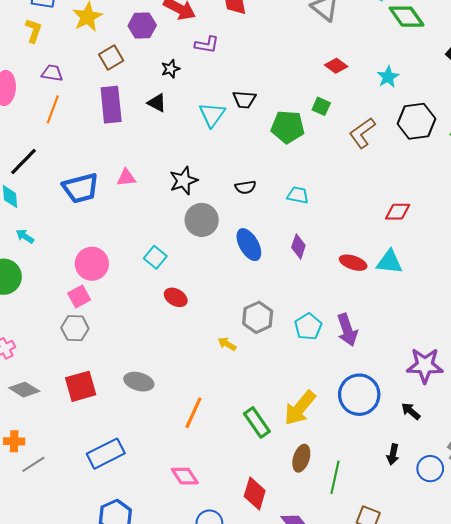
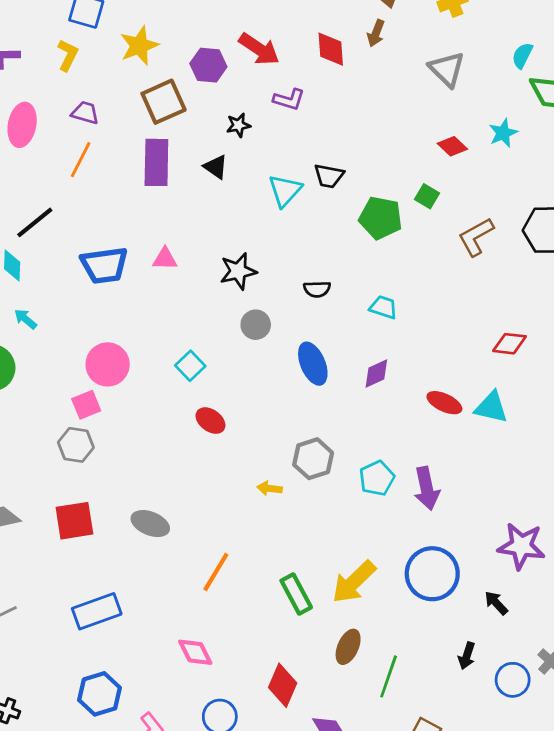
brown square: (111, 58) -> (164, 102), size x1.4
cyan star: (388, 77) -> (503, 133), moved
gray circle: (202, 220) -> (256, 325), size x0.7
purple diamond: (298, 246) -> (376, 374), turned 40
yellow arrow: (227, 344) -> (270, 488), turned -30

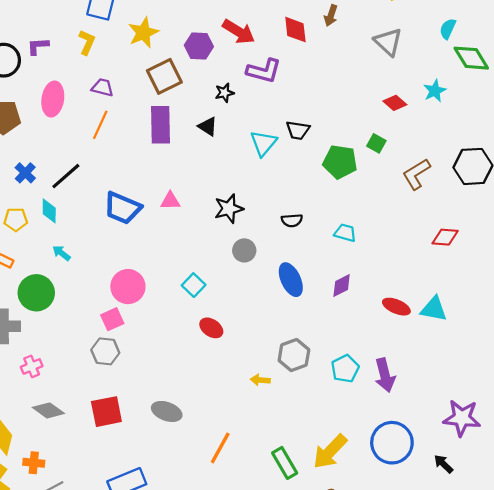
purple L-shape: (289, 99) -> (264, 71), size x1.4
blue trapezoid: (104, 265) -> (122, 208), turned 33
red diamond: (510, 344) -> (445, 237), moved

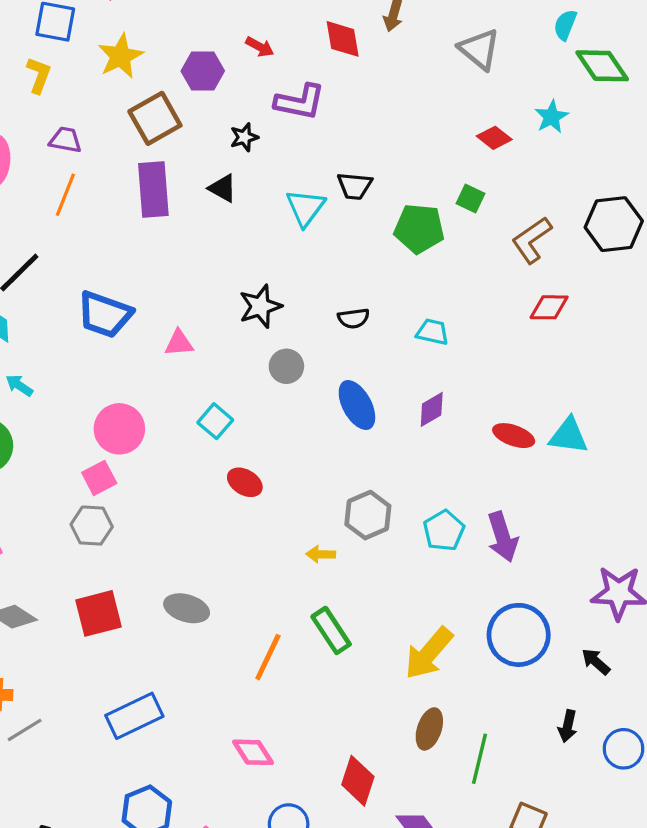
red arrow: (239, 32) -> (260, 47), size x0.6
pink triangle: (170, 201) -> (179, 343), moved
red diamond: (445, 237) -> (549, 307), moved
green rectangle: (285, 463) -> (331, 631), moved

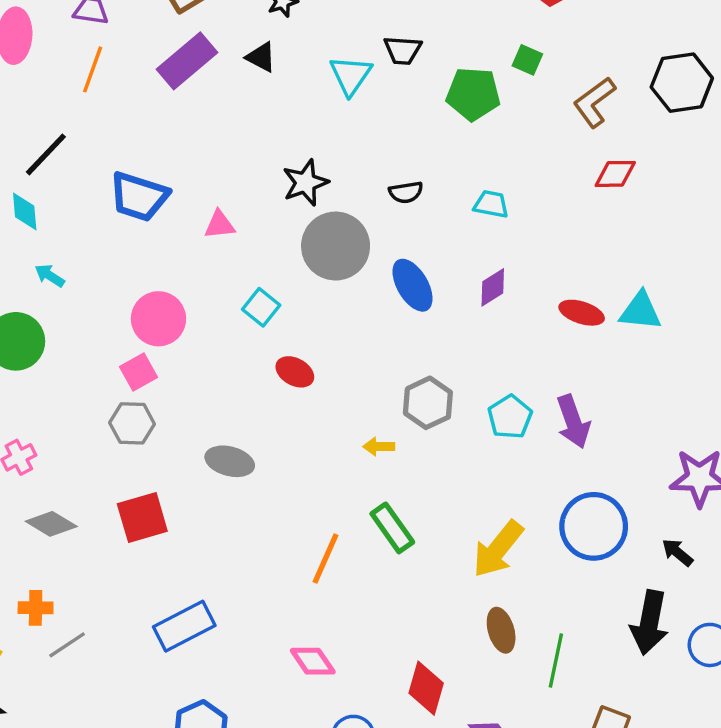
purple rectangle: (153, 190) -> (187, 61), turned 56
gray circle: (286, 366) -> (336, 246), size x1.8
gray ellipse: (187, 608) -> (230, 461), moved
black arrow: (568, 726) -> (649, 622), size x1.8
brown ellipse: (429, 729) -> (501, 630), turned -33

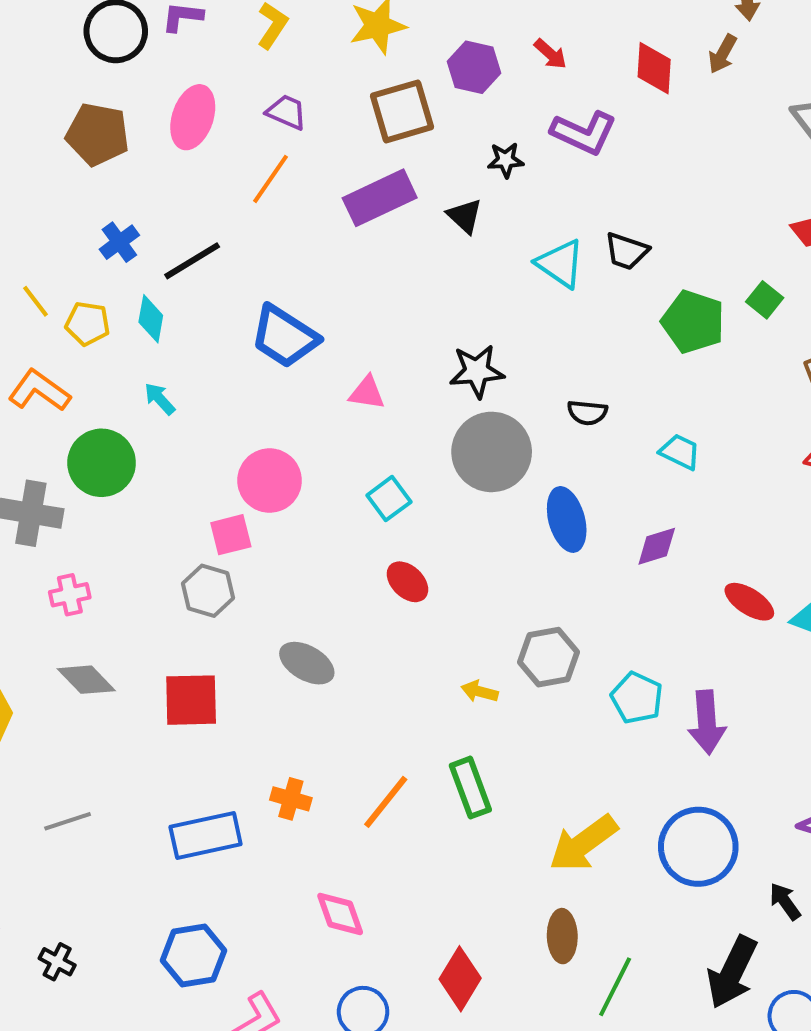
cyan triangle: (351, 75) -> (560, 264), turned -45
cyan pentagon: (510, 417) -> (637, 698), turned -30
orange cross: (36, 608) -> (291, 799), moved

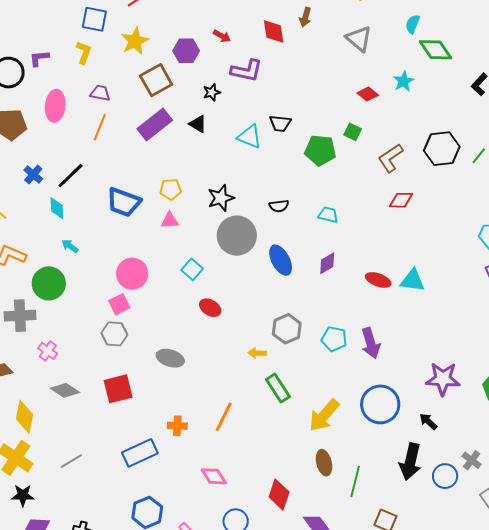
yellow pentagon: (88, 323) -> (171, 189), moved
pink cross: (70, 595) -> (48, 351), turned -30
green rectangle: (470, 788) -> (278, 388), moved

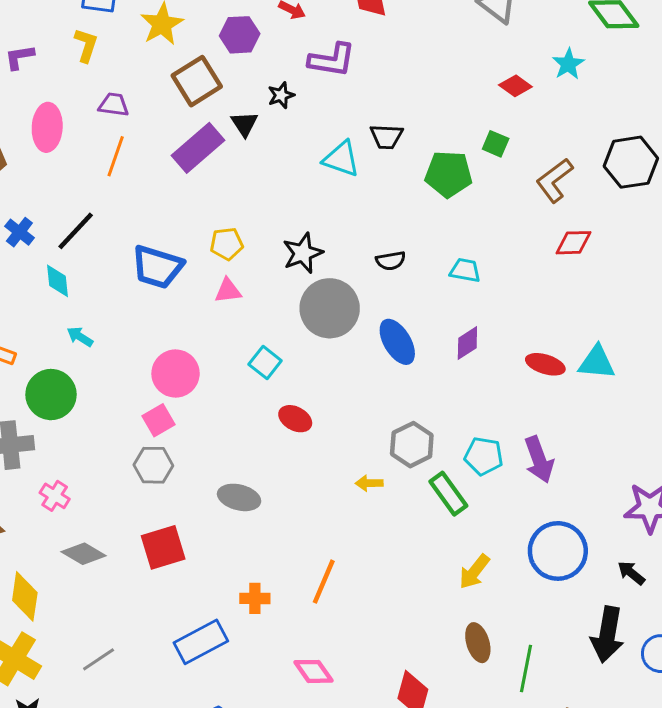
black triangle: (198, 124) -> (244, 124), moved, turned 30
green rectangle: (278, 388) -> (448, 494), moved
yellow arrow: (324, 415) -> (474, 572), size x0.7

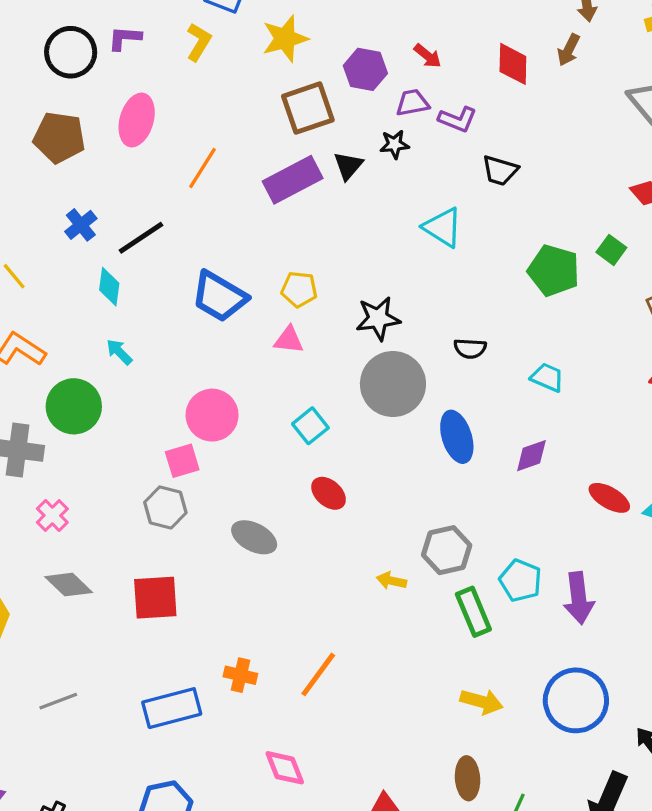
purple L-shape: (332, 60) -> (458, 119), size x0.7
purple trapezoid: (114, 105) -> (412, 103), moved, turned -32
black trapezoid: (386, 137) -> (500, 170), moved
gray ellipse: (239, 497) -> (254, 537), moved
yellow arrow: (474, 572) -> (482, 702), turned -126

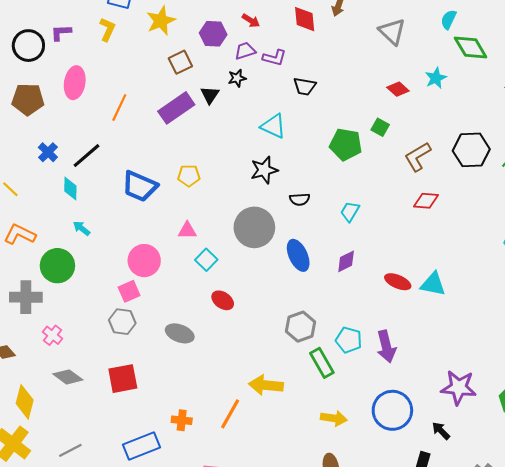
brown square: (308, 108) -> (180, 62), size x0.7
black star: (378, 318) -> (264, 170), moved
pink triangle: (289, 340) -> (187, 231), moved
cyan trapezoid: (547, 377) -> (350, 212), turned -75
yellow arrow: (391, 581) -> (266, 385), moved, size x1.8

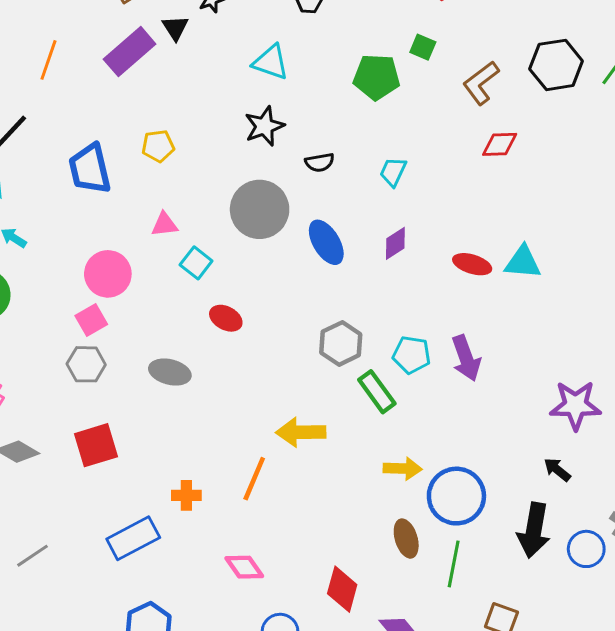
blue trapezoid: (140, 186) -> (90, 169), turned 60
blue circle: (392, 410) -> (456, 496), moved

